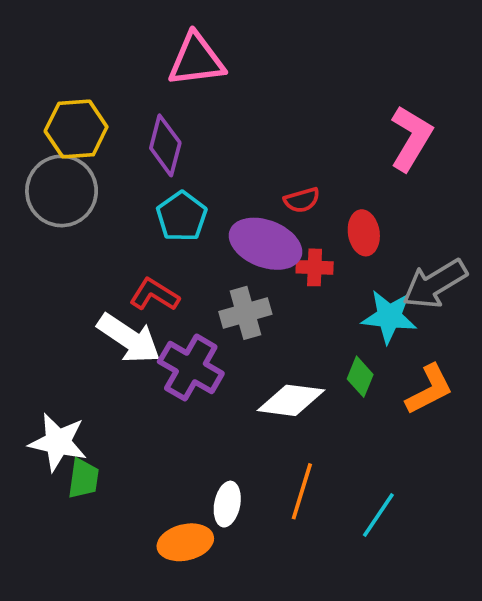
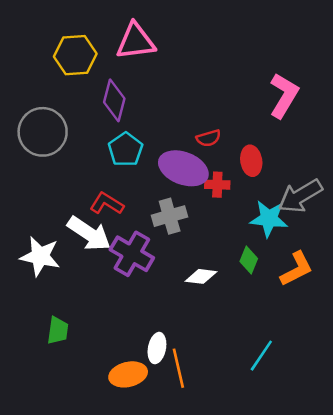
yellow hexagon: (76, 129) -> (75, 55), moved
white diamond: (291, 400) -> (201, 276), size x0.7
white star: (58, 442) -> (40, 256), moved
orange line: (302, 491) -> (178, 368), moved, turned -30

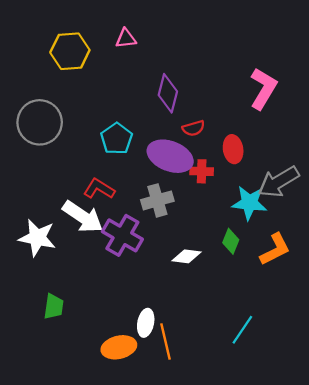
pink triangle: (136, 41) -> (126, 38), size x0.6
purple diamond: (114, 100) -> (168, 93), moved

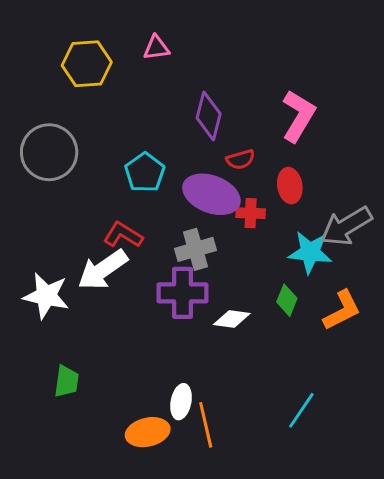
pink L-shape: (263, 89) -> (298, 116), moved
white arrow: (83, 217) -> (103, 270), turned 111
purple cross: (122, 235) -> (182, 293), moved, turned -30

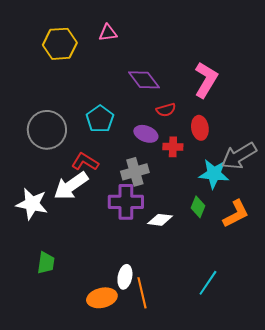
purple diamond: (209, 116) -> (144, 80), turned -52
gray circle: (49, 152) -> (47, 130), moved
purple ellipse: (211, 194) -> (146, 134), size x0.6

